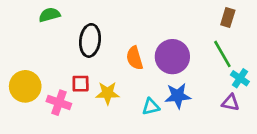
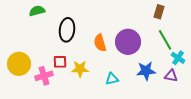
brown rectangle: (228, 17) -> (159, 12), moved
blue star: (178, 96) -> (146, 71), moved
pink cross: (59, 103) -> (44, 76), turned -36

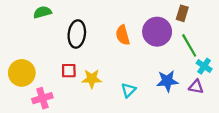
purple circle: (128, 42) -> (157, 32), moved
orange semicircle: (100, 43) -> (123, 35), moved
pink cross: (44, 76) -> (42, 98), moved
cyan triangle: (112, 79) -> (128, 90), turned -32

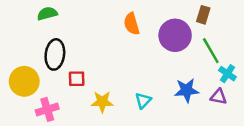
black ellipse: (77, 34) -> (55, 54), moved
orange semicircle: (123, 35) -> (132, 24), moved
yellow star: (92, 79) -> (102, 102), moved

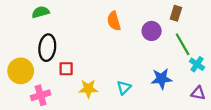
purple circle: (175, 35) -> (152, 31), size x0.7
purple triangle: (219, 97) -> (198, 93), moved

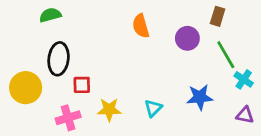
pink cross: (41, 95) -> (68, 118), moved

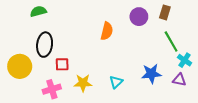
orange semicircle: (141, 26) -> (107, 31), moved, turned -150
purple circle: (187, 38) -> (139, 17), moved
purple triangle: (245, 115) -> (179, 80), moved

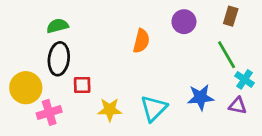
green semicircle: (38, 11) -> (57, 26), moved
brown rectangle: (165, 12) -> (231, 16), moved
cyan triangle: (116, 82) -> (154, 108), size x1.5
pink cross: (52, 89) -> (49, 112), moved

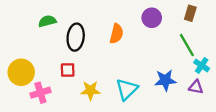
black ellipse: (59, 59) -> (76, 37), moved

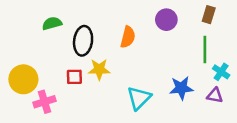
green line: (187, 45) -> (205, 49), turned 30
yellow star: (90, 90) -> (99, 69), moved

